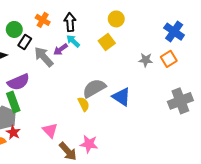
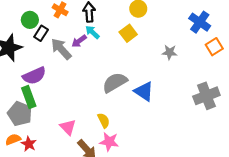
orange square: (169, 59) -> (214, 47), moved
yellow semicircle: (84, 104) -> (104, 120), moved
red star: (13, 132) -> (29, 144), moved

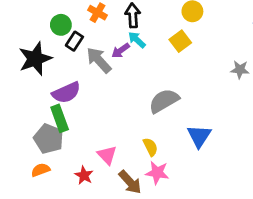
gray star: (170, 52) -> (240, 70), moved
blue triangle: (144, 91) -> (199, 136), moved, turned 30
red star: (29, 144) -> (84, 175), moved

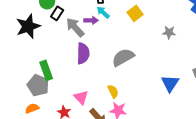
purple arrow: (121, 51) -> (91, 20), turned -144
gray star: (240, 70) -> (169, 32), moved
purple semicircle: (66, 93) -> (83, 53), moved, turned -65
blue triangle: (199, 136) -> (170, 83), moved

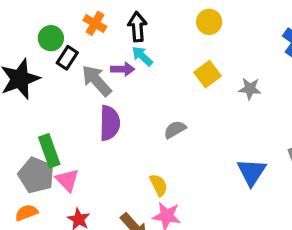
yellow square: (135, 13) -> (207, 74), moved
gray semicircle: (123, 57) -> (175, 130), size x0.6
pink triangle: (81, 97) -> (67, 180), moved

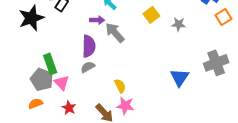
purple arrow: (123, 69) -> (97, 20), moved
gray arrow: (97, 81) -> (115, 33), moved
gray semicircle: (175, 130) -> (88, 67), moved

